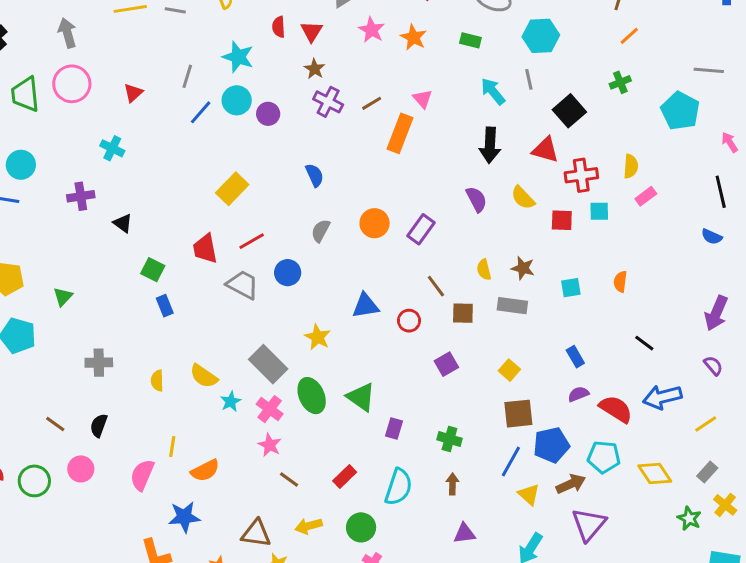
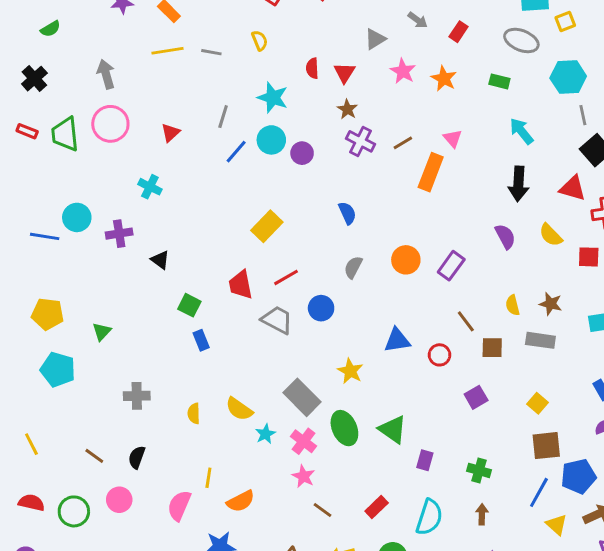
gray line: (529, 79) -> (583, 115), moved
cyan circle: (21, 165) -> (77, 217), moved

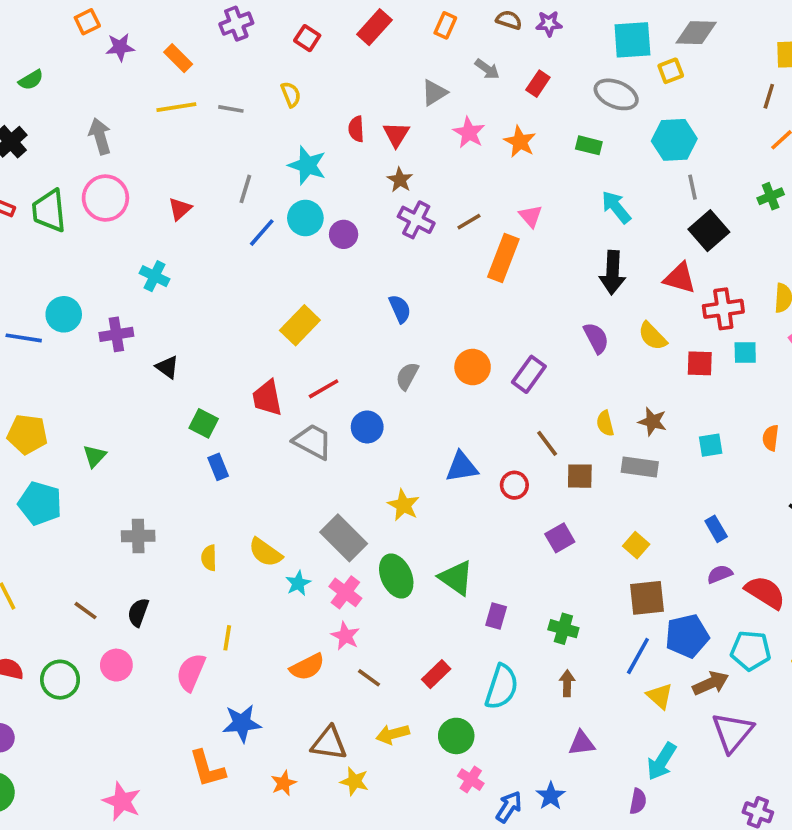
orange semicircle: (241, 501) -> (307, 667), moved

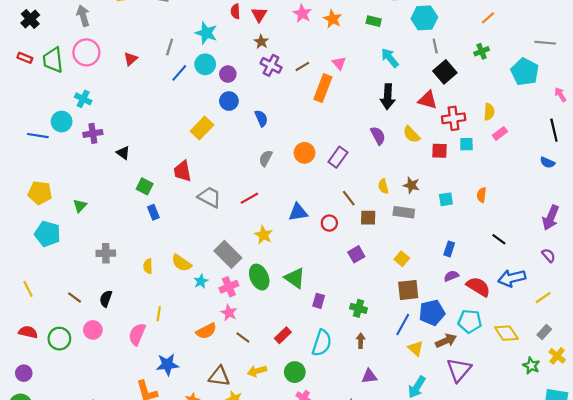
cyan cross: (155, 276) -> (83, 99), moved
red line: (324, 389) -> (249, 198), moved
blue circle: (367, 427) -> (229, 101), moved
blue rectangle: (716, 529) -> (449, 249), turned 48
pink cross: (345, 592) -> (229, 287), turned 30

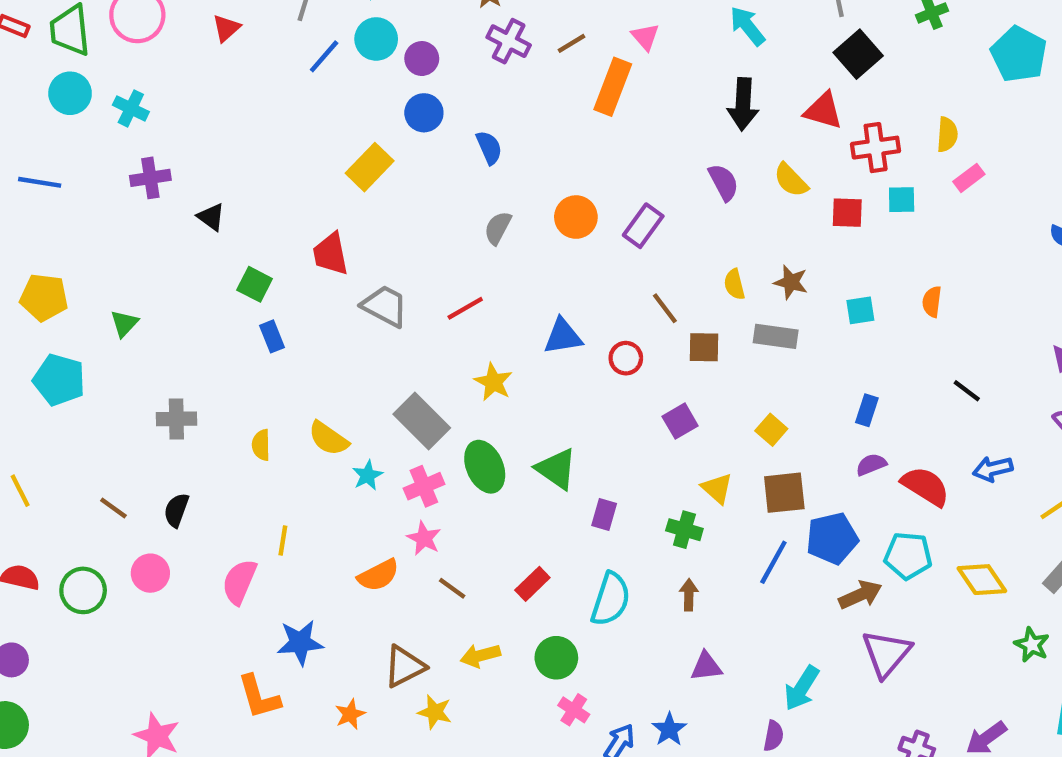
cyan circle: (62, 122) -> (70, 93), moved
blue arrow: (512, 278) -> (993, 469), size x0.7
yellow triangle: (416, 348) -> (717, 488), moved
brown triangle: (219, 376) -> (404, 666), turned -35

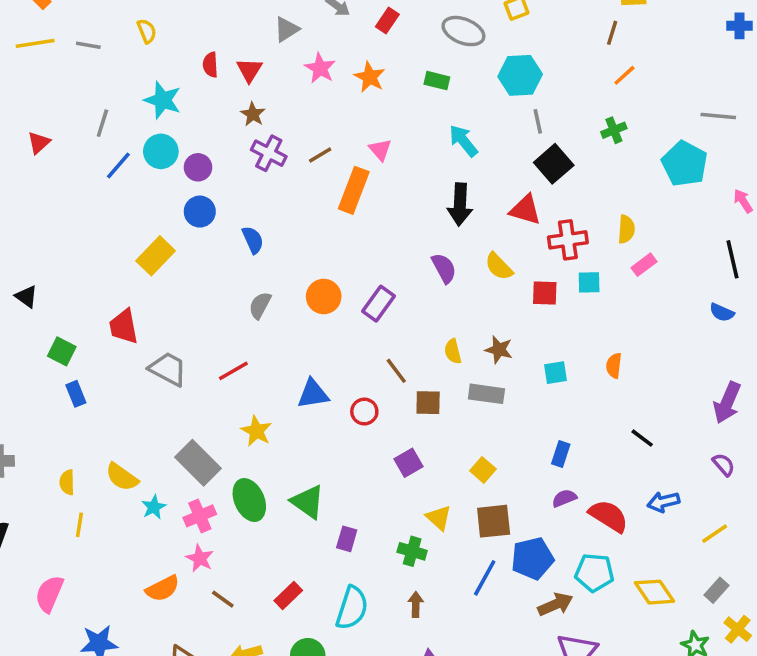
yellow line: (283, 541) -> (79, 525), moved

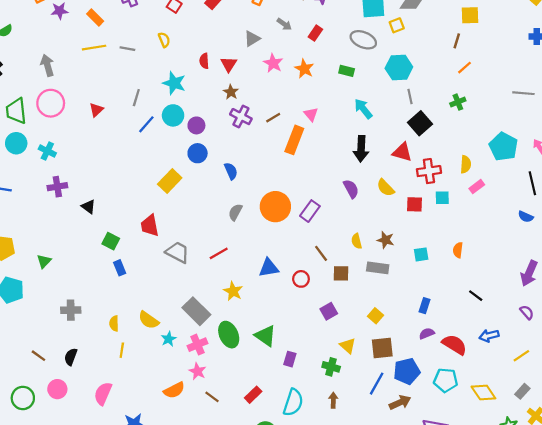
cyan pentagon: (685, 164) -> (503, 147), moved
orange circle: (324, 297) -> (275, 207), size x1.4
brown arrow: (555, 604) -> (400, 402), moved

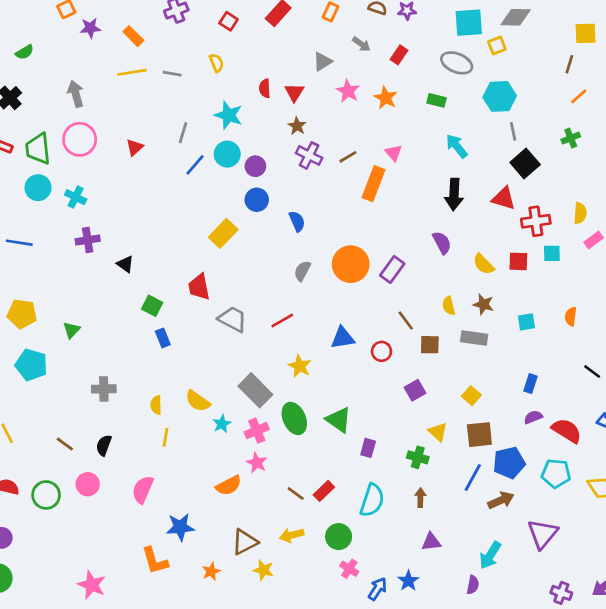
yellow semicircle: (386, 188) -> (483, 264), moved
brown line: (212, 397) -> (296, 494), moved

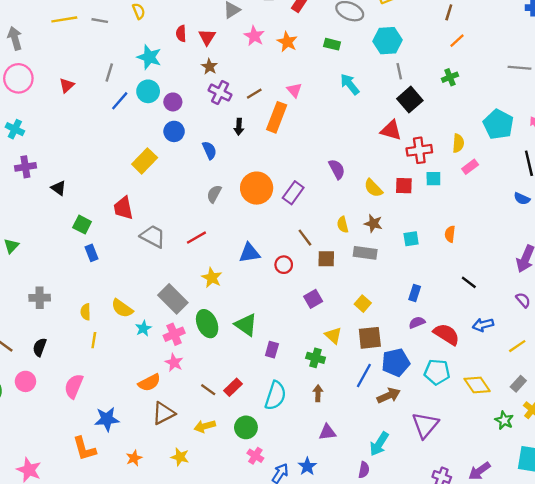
black arrow: (454, 194) -> (239, 127), moved, size x0.6
brown triangle: (245, 542) -> (163, 413), moved

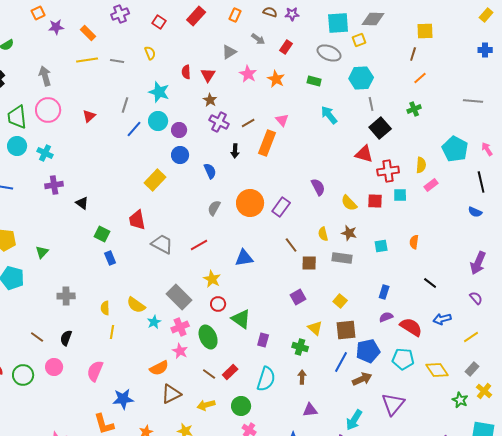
red circle: (284, 265) -> (218, 304), moved
green ellipse: (207, 324) -> (208, 337), moved

